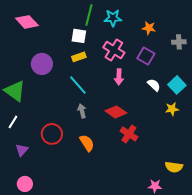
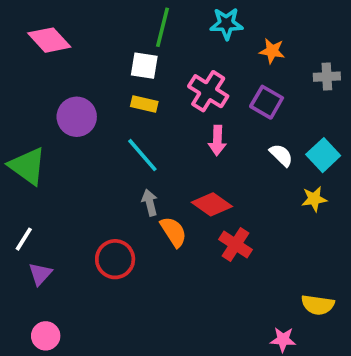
cyan star: (113, 18) -> (226, 24), moved
yellow rectangle: (79, 57) -> (144, 104), turned 32
white line: (13, 122) -> (24, 239), moved
red circle: (52, 134) -> (115, 259), moved
orange semicircle: (87, 143) -> (173, 232), moved

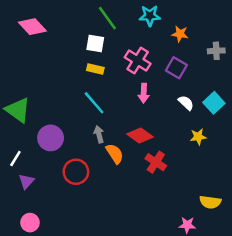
green line: (163, 27) -> (107, 18), turned -50
purple circle: (77, 117) -> (51, 138), moved
yellow star: (314, 199) -> (198, 137), moved

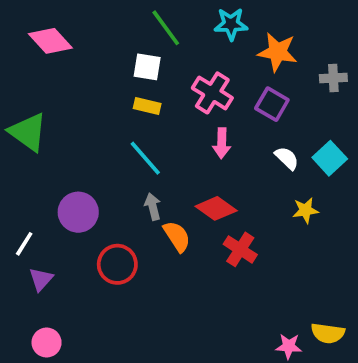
orange star: (180, 34) -> (278, 52), size x1.5
green triangle: (18, 110) -> (28, 132), moved
yellow semicircle: (210, 202) -> (328, 333), moved

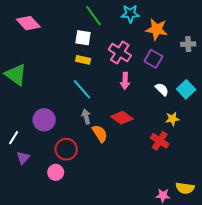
red cross: (240, 249) -> (160, 141), moved
pink circle: (47, 343) -> (56, 172), moved

